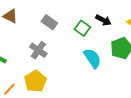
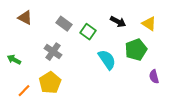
green square: (82, 28) -> (88, 32), moved

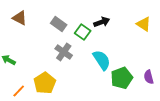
black arrow: (118, 22) -> (102, 22), moved, turned -49
green pentagon: (136, 50) -> (122, 78), moved
gray cross: (53, 52) -> (64, 52), moved

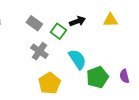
yellow triangle: (144, 24) -> (110, 20), moved, turned -35
yellow pentagon: (45, 83) -> (49, 83), moved

